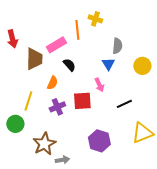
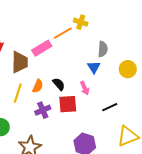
orange line: (77, 30) -> (63, 33), turned 66
black semicircle: (69, 65) -> (59, 84), moved
yellow line: (28, 101) -> (18, 93), moved

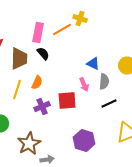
pink rectangle: (42, 48) -> (38, 32), moved, turned -48
gray semicircle: (103, 49) -> (104, 82), moved
blue triangle: (94, 67) -> (93, 64), turned -32
black semicircle: (59, 84) -> (43, 54), moved

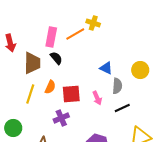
pink arrow: (84, 84) -> (97, 98), moved
red square: (67, 100) -> (71, 94), moved
purple cross: (42, 106) -> (61, 118), moved

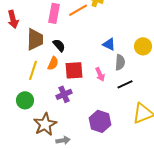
black semicircle: (56, 58) -> (59, 45), moved
green circle: (13, 128) -> (25, 100), moved

